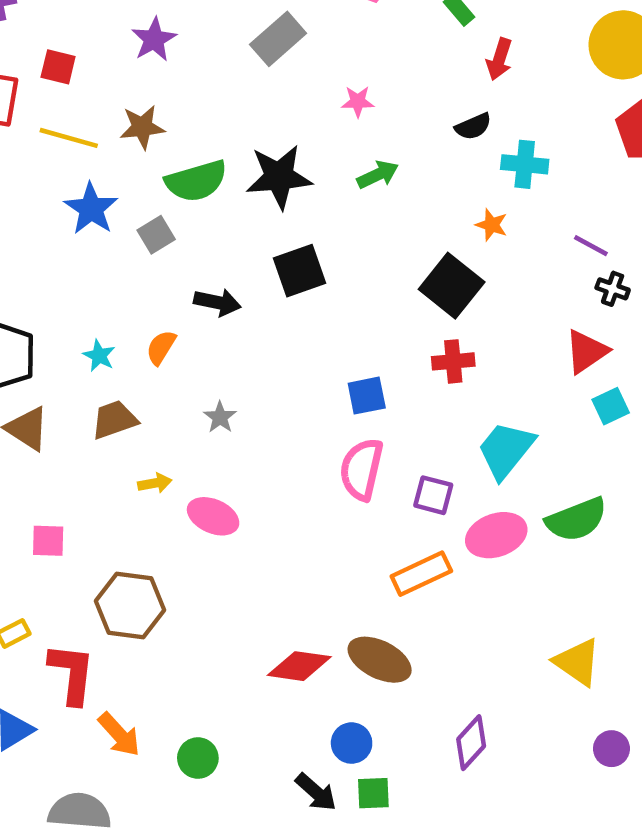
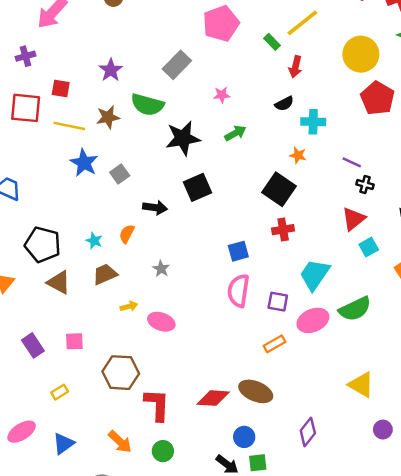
green semicircle: (196, 181) -> (147, 105), moved, turned 36
orange rectangle: (421, 574) -> (275, 344), size x0.7
red L-shape: (72, 674) -> (157, 405), moved

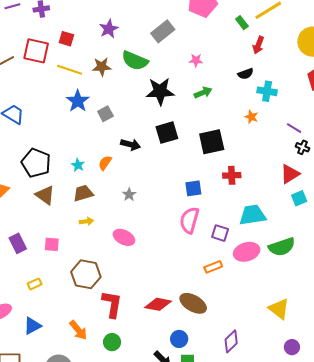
black square: (279, 189) -> (212, 142), moved, turned 36
cyan trapezoid: (315, 275) -> (253, 215), turned 40
yellow arrow: (129, 306) -> (86, 221), moved

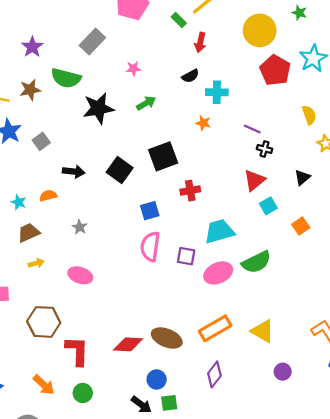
black square: (167, 133) -> (120, 170), moved, turned -30
orange semicircle: (105, 163) -> (48, 196), turned 49
orange rectangle: (213, 267) -> (215, 328), moved, size x1.6

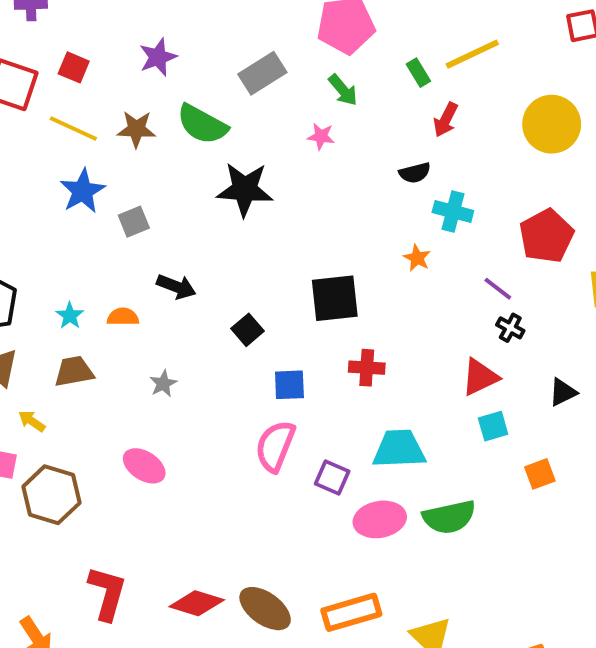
red pentagon: (275, 70) -> (546, 236), moved
green arrow: (146, 103) -> (343, 90), moved, turned 66
black square: (120, 170) -> (247, 330), moved, size x0.7
yellow arrow: (36, 263) -> (32, 421), moved, turned -144
brown hexagon: (44, 322) -> (51, 495), moved

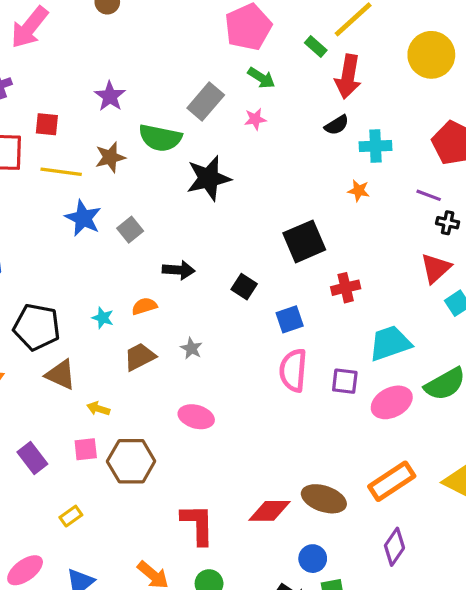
gray rectangle: (262, 73) -> (206, 101), moved
red arrow: (446, 120) -> (348, 77), size x1.5
brown trapezoid: (74, 371) -> (140, 357), moved

